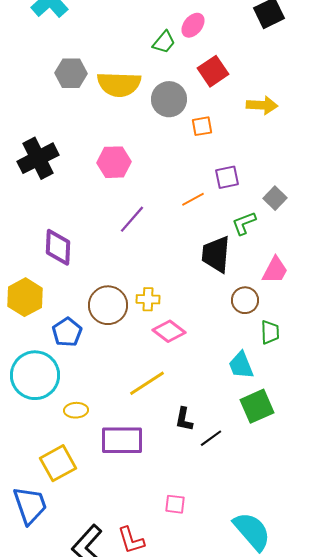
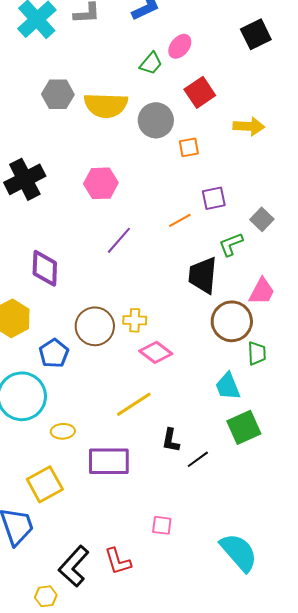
brown circle: (245, 300) -> (232, 321), size x1.5

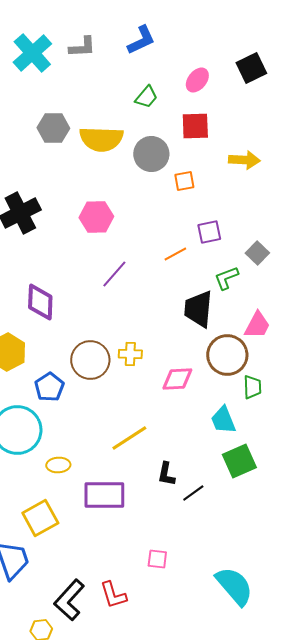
pink ellipse: (180, 46) -> (197, 80), moved
red square: (200, 92) -> (195, 126), turned 32
pink diamond: (156, 352) -> (177, 379), moved, turned -40

